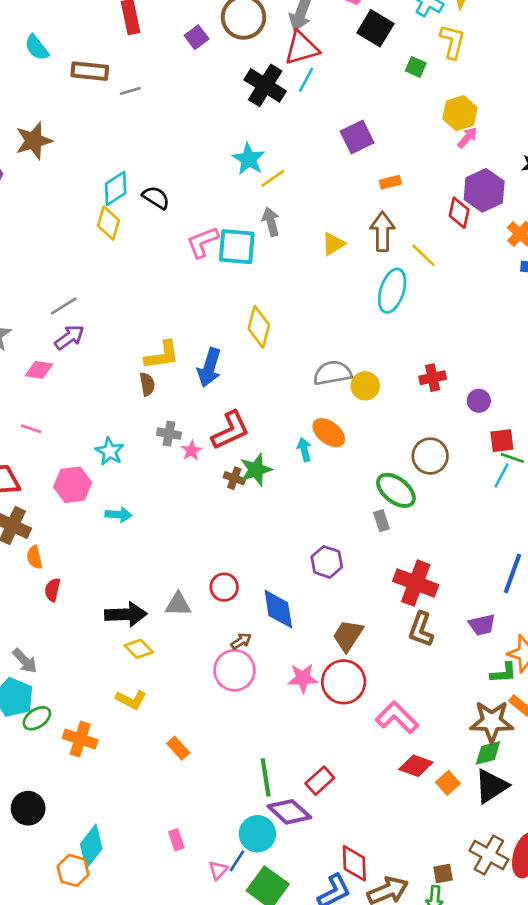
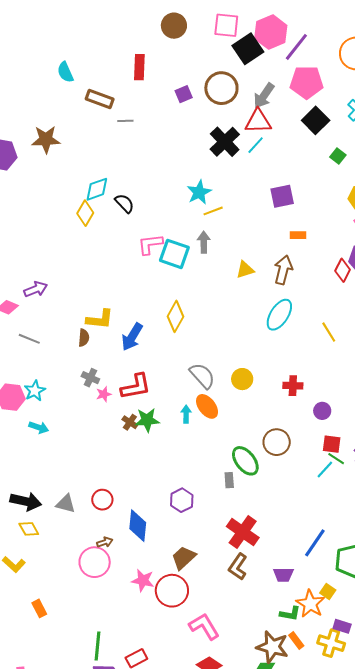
yellow line: (423, 255) -> (329, 332), moved
gray line: (64, 306) -> (29, 339), moved, turned 40
gray semicircle: (332, 373) -> (202, 376), moved, turned 44
cyan star: (110, 451) -> (35, 391), moved

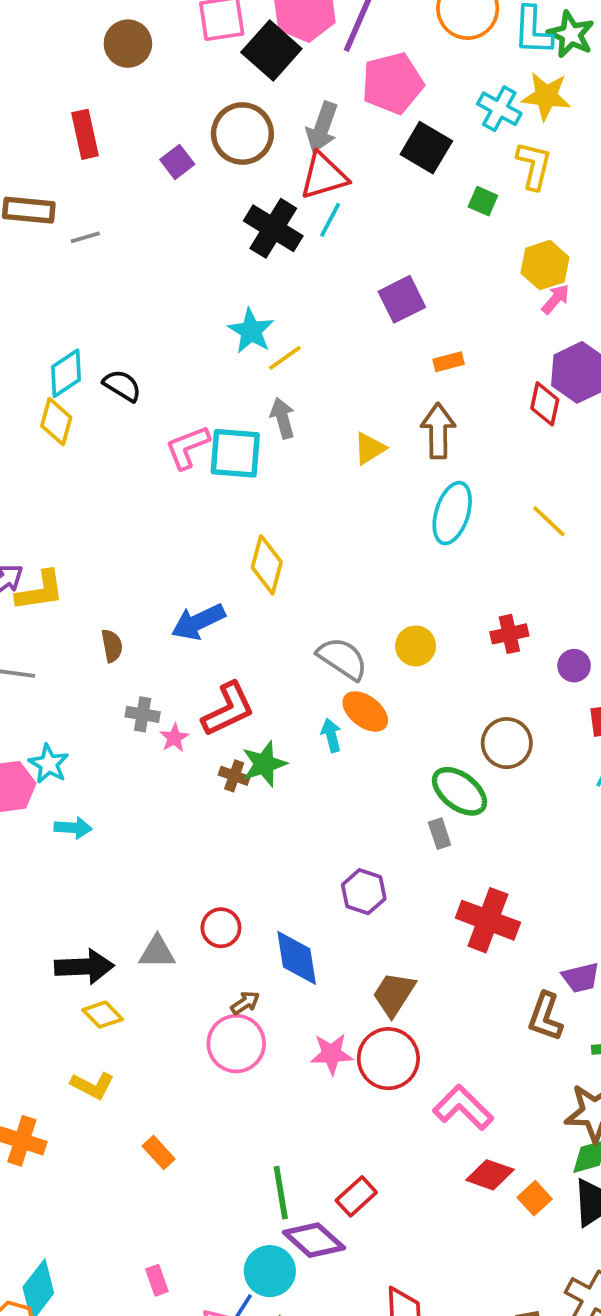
yellow L-shape: (100, 319) -> (40, 591), moved
blue arrow: (132, 337) -> (198, 622), turned 48
brown L-shape: (238, 567) -> (545, 1017), moved

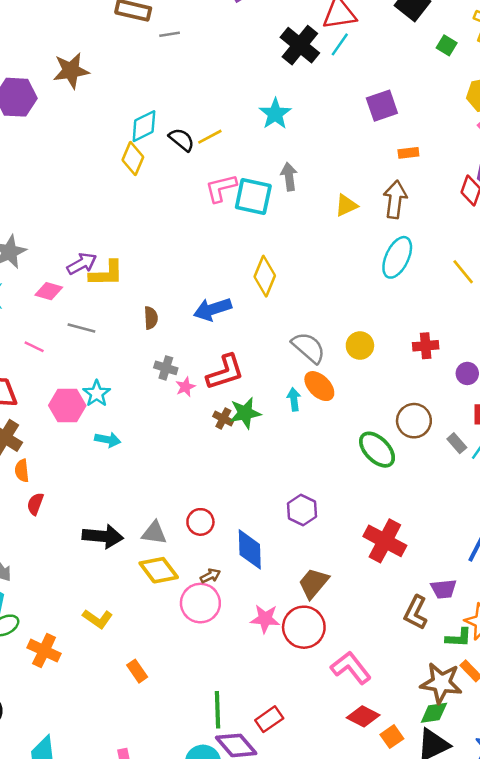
yellow line: (285, 358) -> (210, 137), moved
gray rectangle: (440, 834) -> (457, 443), moved, turned -30
yellow diamond: (103, 1015) -> (159, 570), moved, size x1.4

